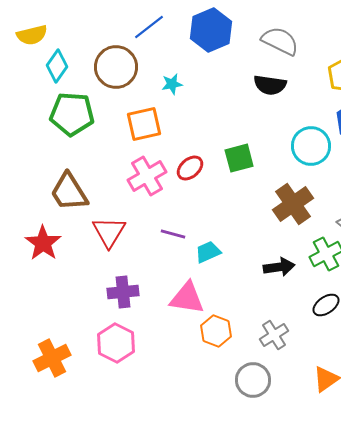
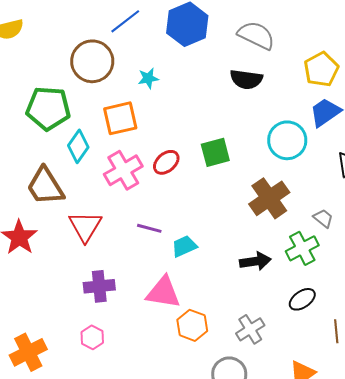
cyan diamond: (57, 66) -> (78, 146), moved
pink hexagon: (116, 343) -> (92, 337), size x0.6

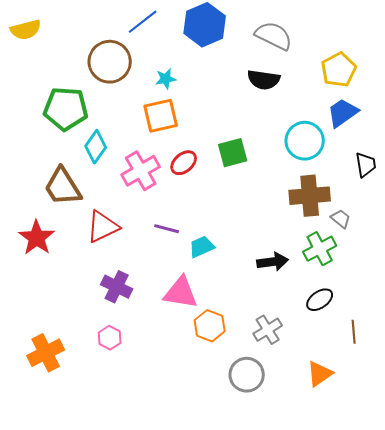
orange square: (120, 118) -> (161, 116), moved
brown cross: (269, 198) -> (310, 196), moved, turned 30
red triangle: (85, 226) -> (103, 227), turned 33
purple cross: (99, 286) -> (117, 287), turned 32

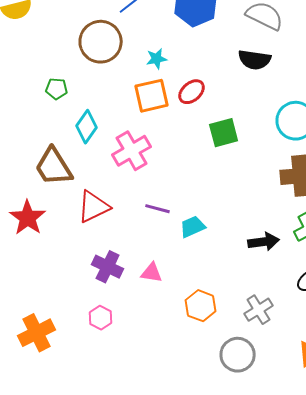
green pentagon: (66, 109) -> (57, 89), size x0.5
red ellipse: (184, 163) -> (192, 92), moved
pink triangle: (181, 293) -> (152, 273), moved, size x0.6

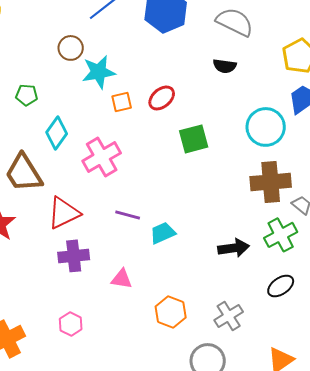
brown circle: (101, 42) -> (71, 48), size x0.6
cyan star: (157, 59) -> (99, 72), moved, size x1.6
black semicircle: (255, 60) -> (225, 66), size x0.7
orange square: (152, 96) -> (122, 102), size x0.6
purple cross: (108, 267) -> (74, 256), moved, turned -32

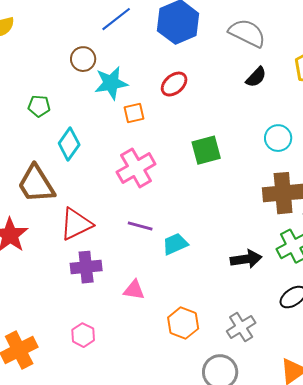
black semicircle: (225, 66) -> (256, 77), moved, turned -55
red ellipse: (162, 98) -> (174, 84), moved
cyan circle: (266, 127) -> (278, 138), size x0.7
pink cross: (102, 157) -> (136, 168), moved

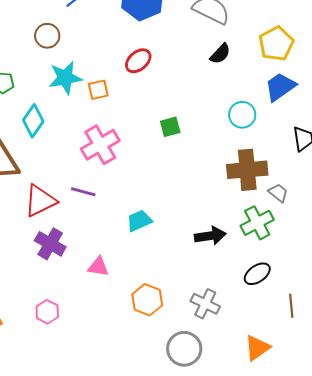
cyan star: (111, 83) -> (65, 78), moved
green square: (206, 150) -> (170, 127), size x0.7
purple line: (140, 226) -> (83, 192), moved
purple cross: (86, 267) -> (50, 244), turned 36
gray cross: (241, 327) -> (205, 304), turned -32

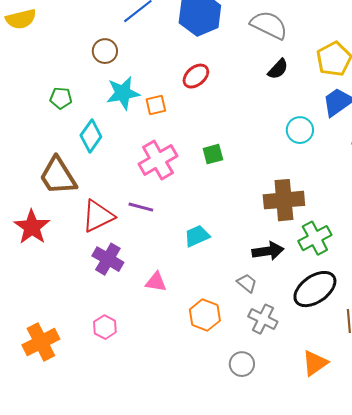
green square: (170, 127) -> (213, 154), moved
brown cross: (247, 170) -> (284, 200), moved
gray trapezoid: (278, 193) -> (247, 283), moved
black ellipse: (257, 274) -> (315, 289), size x1.6
gray circle: (184, 349) -> (242, 364), size x0.7

